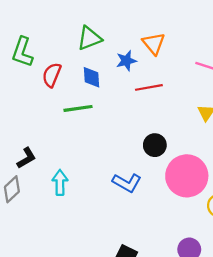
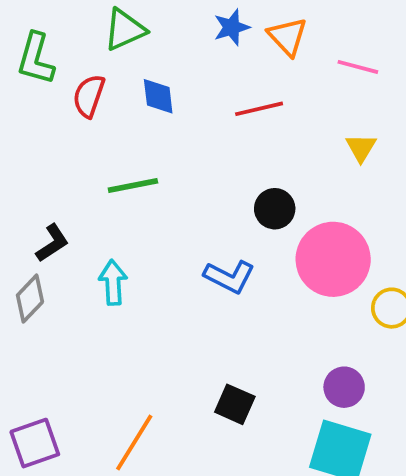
green triangle: (89, 38) -> (125, 30), moved
orange triangle: (154, 44) -> (288, 37), moved
blue star: (126, 61) -> (232, 27), moved
green line: (78, 108) -> (133, 186), moved

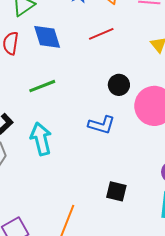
blue diamond: (158, 96) -> (47, 37), size x1.4
cyan arrow: (113, 282) -> (41, 139), size x1.4

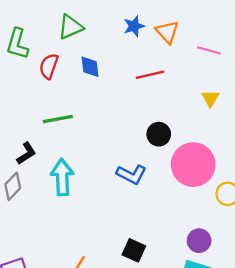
blue diamond: (47, 37) -> (90, 67), size x0.7
green line: (42, 86) -> (58, 119), moved

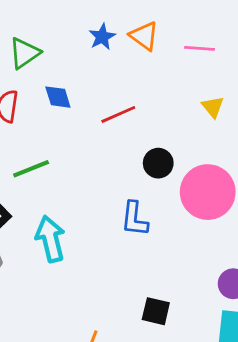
red line: (150, 75) -> (118, 114), moved
blue L-shape: (131, 174) -> (134, 219), turned 80

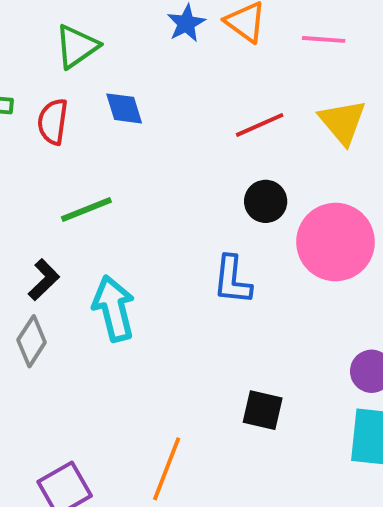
yellow triangle: (213, 107) -> (342, 122), size x1.5
red line: (118, 114) -> (260, 125), moved

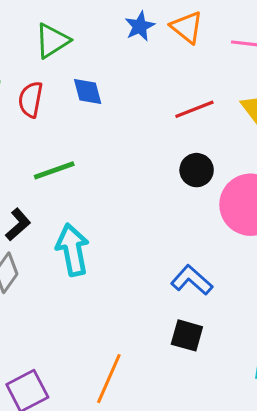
blue L-shape: (232, 280) -> (192, 280), moved, turned 123

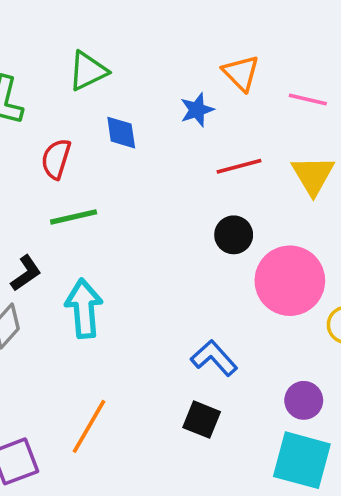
blue star: (140, 26) -> (197, 110), moved
red semicircle: (31, 99) -> (56, 159), moved
orange line: (109, 379) -> (89, 426), moved

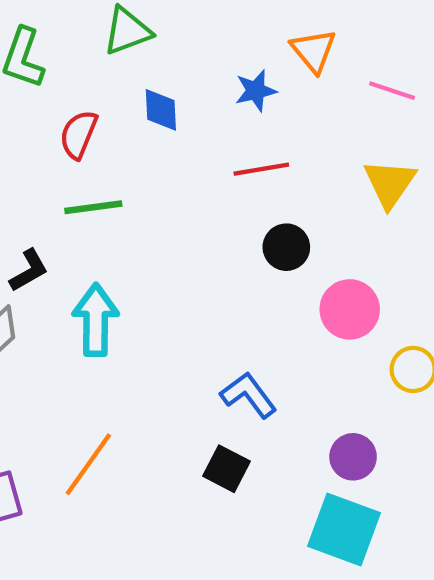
red line: (239, 166) -> (261, 169), moved
pink circle: (290, 281) -> (350, 309), size x0.7

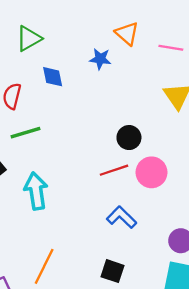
blue star: (256, 91) -> (100, 59), turned 30
red line: (261, 169) -> (114, 170), moved
pink circle: (350, 309) -> (152, 172), moved
black square: (226, 469) -> (112, 271), moved

